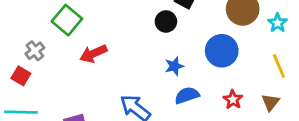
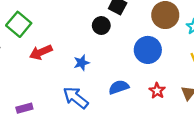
blue star: (174, 66) -> (81, 63), moved

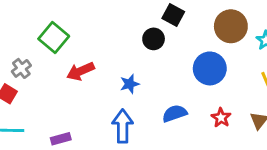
blue arrow: (76, 98) -> (123, 126), turned 52

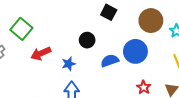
black circle: (154, 39) -> (87, 40), moved
blue star: (130, 84) -> (69, 64), moved
blue semicircle: (175, 113) -> (110, 61), moved

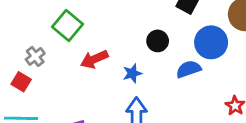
blue circle: (135, 51) -> (211, 42), moved

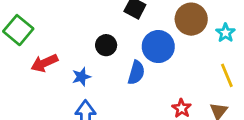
blue semicircle: (189, 69) -> (136, 73), turned 125

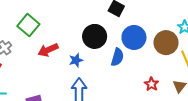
brown circle: (191, 19) -> (166, 43), moved
black circle: (106, 45) -> (95, 36), size x1.5

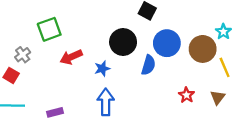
green square: (28, 25) -> (49, 29), turned 30

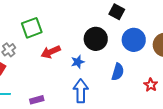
blue semicircle: (148, 65) -> (118, 72), moved

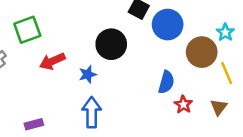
blue circle: (134, 40) -> (168, 25), moved
blue semicircle: (118, 72) -> (166, 82), moved

